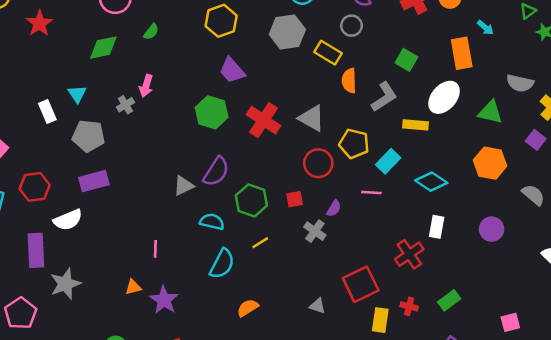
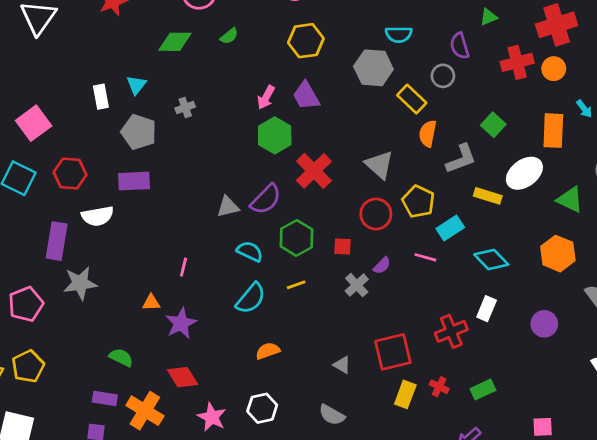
pink arrow: (146, 86) -> (266, 97), moved
red cross: (263, 120) -> (314, 171), moved

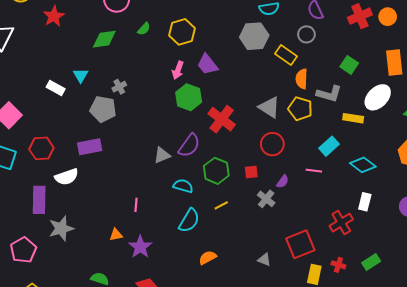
yellow hexagon: (306, 41) -> (182, 32), moved
white rectangle: (101, 97) -> (56, 88), turned -42
gray pentagon: (139, 132) -> (103, 109), moved
gray L-shape: (461, 159) -> (329, 94), turned 45
yellow pentagon: (418, 202) -> (300, 109), moved

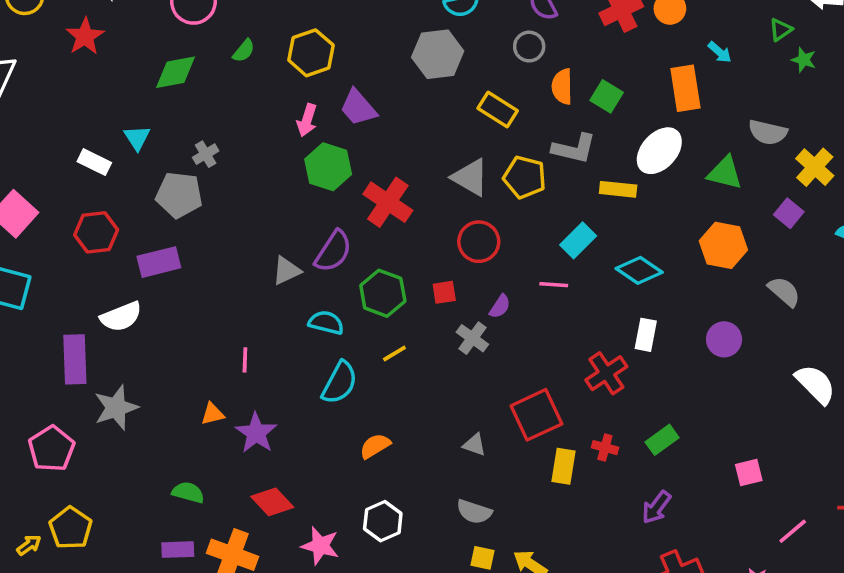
yellow rectangle: (286, 55) -> (498, 109), moved
orange semicircle: (302, 79) -> (562, 87), moved
red hexagon: (41, 148) -> (96, 232), moved

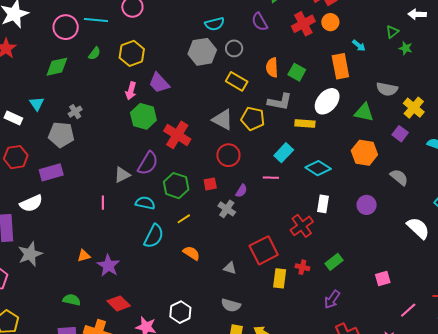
gray circle: (529, 47) -> (234, 48), moved
pink line: (245, 360) -> (103, 203), moved
orange semicircle: (375, 446) -> (191, 253), moved, turned 66

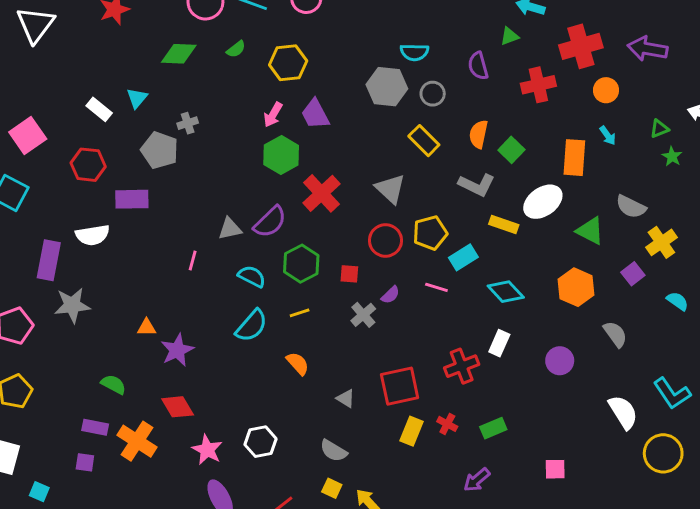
orange circle: (330, 22) -> (606, 90), moved
yellow pentagon: (253, 119) -> (430, 233), moved, turned 30

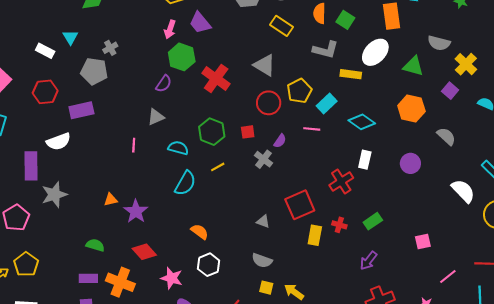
purple semicircle: (270, 222) -> (164, 84), moved, size x0.7
orange semicircle: (298, 363) -> (200, 232), moved

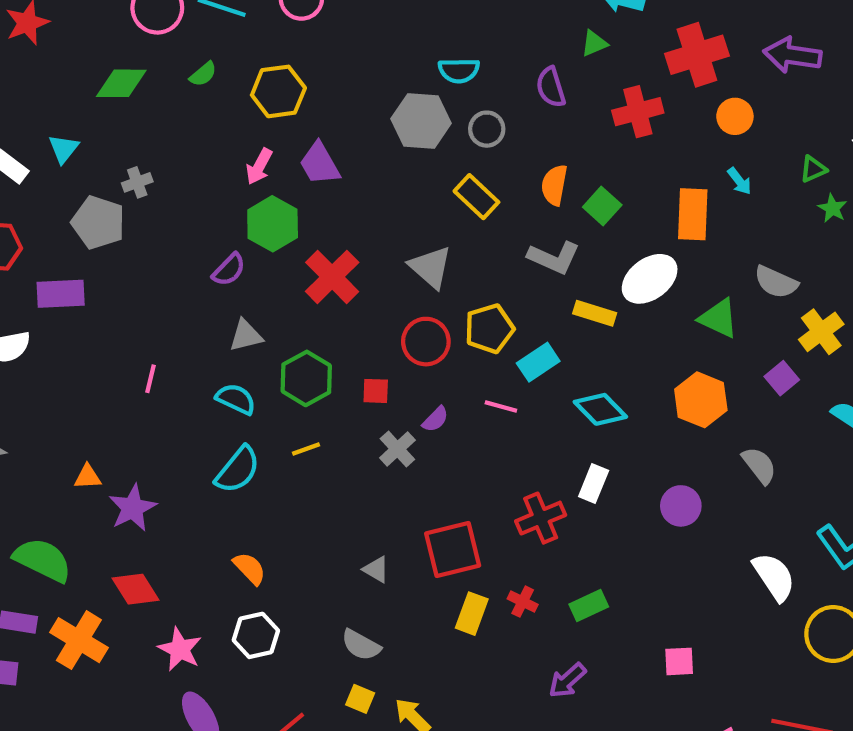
gray triangle: (156, 117) -> (246, 336), moved
green semicircle: (95, 245) -> (43, 560), size x1.6

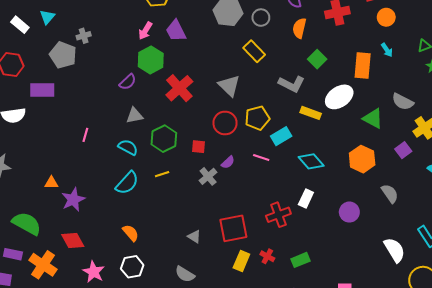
orange semicircle: (554, 185) -> (299, 28), moved

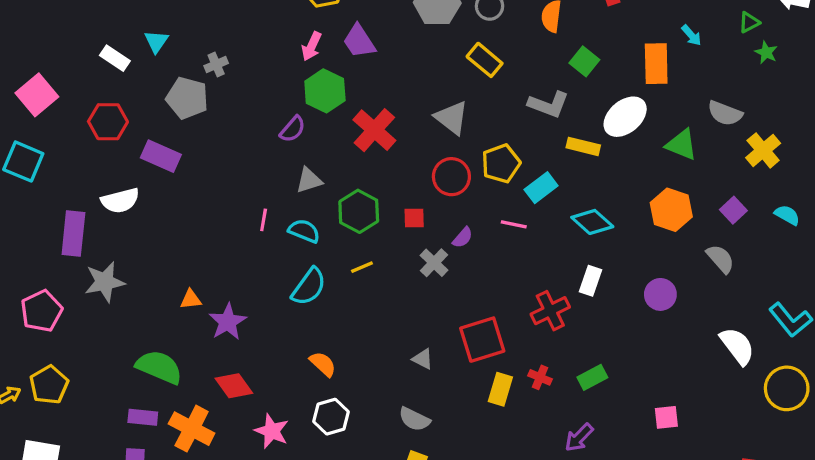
purple rectangle: (42, 90) -> (161, 156), turned 30
pink line: (85, 135) -> (264, 220), moved
purple square: (403, 150) -> (733, 210), moved

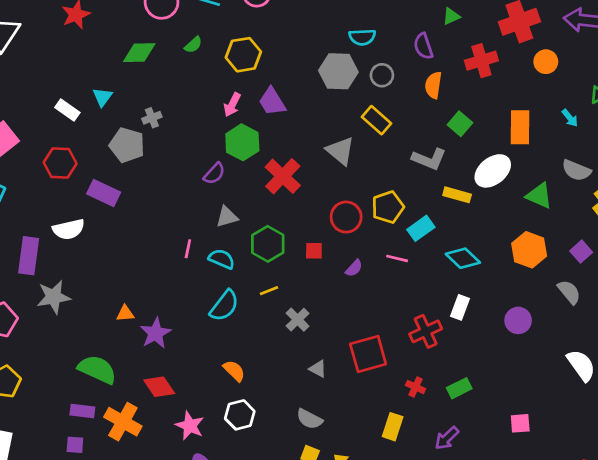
cyan arrow: (691, 35) -> (570, 118), moved
gray triangle: (452, 118) -> (340, 151), moved
gray cross: (434, 263) -> (298, 320), moved
yellow rectangle: (500, 389) -> (393, 427), moved

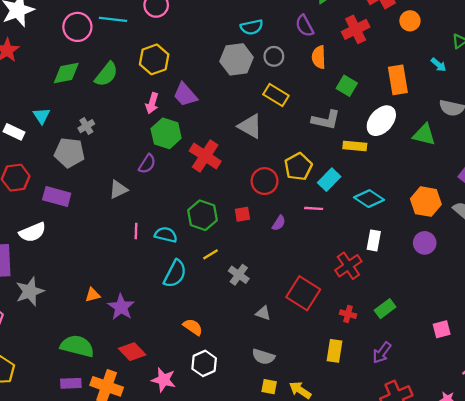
green semicircle: (193, 45) -> (106, 74), moved, size x1.6
gray triangle: (227, 217) -> (118, 189), moved
orange hexagon: (529, 250) -> (426, 202), moved
red square: (368, 354) -> (303, 293), turned -32

